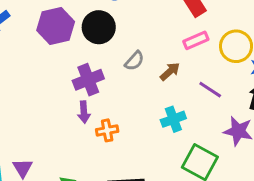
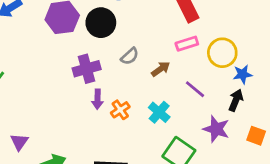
purple arrow: (84, 112) -> (98, 99), moved
cyan cross: (173, 119) -> (159, 112), turned -35
orange cross: (107, 130) -> (120, 110), moved, turned -30

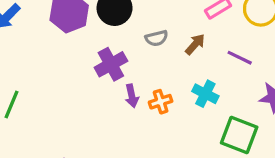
gray semicircle: (130, 56) -> (157, 38), turned 42
orange cross: (120, 110) -> (161, 102), turned 30

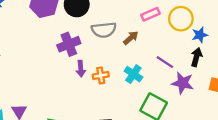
gray semicircle: (157, 38) -> (104, 30), size x1.5
purple line: (240, 58) -> (165, 62), moved

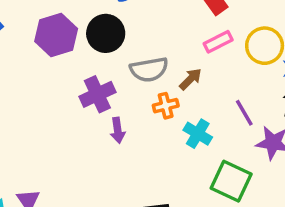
purple line: (165, 62) -> (244, 113), turned 30
orange cross: (101, 76) -> (166, 106), moved

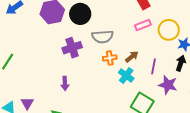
brown arrow: (190, 79) -> (132, 57), moved
purple line: (244, 113) -> (154, 66), turned 35
purple arrow: (118, 130) -> (65, 83), moved

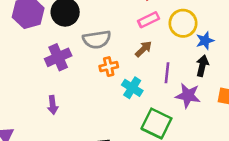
brown arrow: (132, 57) -> (143, 49), moved

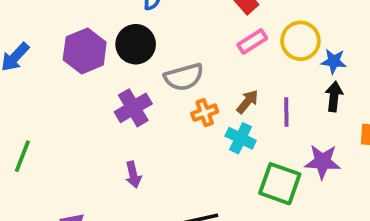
blue star: (205, 41) -> (334, 61), turned 30
brown arrow: (143, 49) -> (247, 102), moved
purple star: (188, 96) -> (323, 162), moved

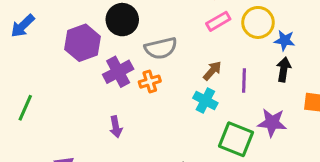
purple hexagon: (85, 51) -> (83, 43), moved
orange cross: (205, 113) -> (150, 82), moved

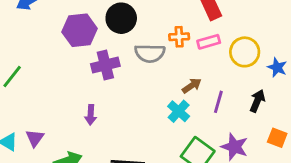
blue star: (285, 40) -> (277, 67), moved
orange cross: (150, 82) -> (179, 37), moved

